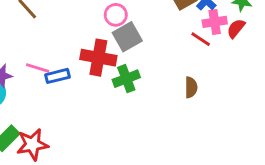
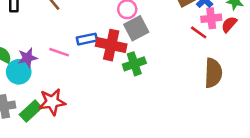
blue rectangle: (57, 76) -> (87, 39), moved
brown semicircle: (191, 87) -> (213, 73), moved, size x1.6
red star: (32, 144) -> (52, 102), moved

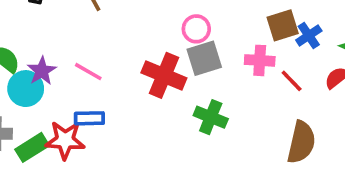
pink cross: (211, 18) -> (260, 60), moved
blue rectangle: (87, 39) -> (89, 118), moved
purple star: (27, 58) -> (42, 71), turned -30
green cross: (134, 64) -> (211, 117), moved, turned 30

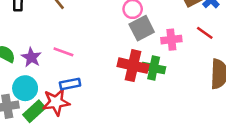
pink cross: (260, 60) -> (171, 40), moved
red cross: (164, 75) -> (133, 66), moved
cyan circle: (26, 89) -> (25, 88), moved

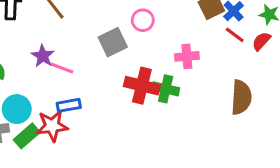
gray square: (142, 28) -> (113, 42), moved
red line: (205, 33) -> (235, 35), moved
purple star: (31, 57) -> (43, 56), moved

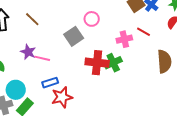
red line: (235, 35) -> (144, 32), moved
green cross: (166, 89) -> (113, 63), turned -30
red star: (52, 126) -> (62, 97), moved

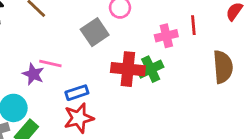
red line: (144, 32) -> (193, 25), turned 56
purple star: (28, 52) -> (33, 74), moved
blue rectangle: (50, 83) -> (77, 93), moved

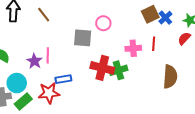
gray square: (95, 32) -> (83, 38), turned 30
pink line: (50, 63) -> (48, 55), turned 70
red star: (79, 118) -> (49, 93), moved

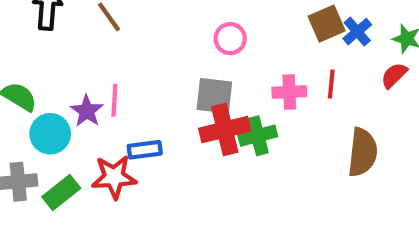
gray square: (83, 38) -> (214, 96), moved
red cross: (102, 68) -> (225, 130), turned -30
cyan circle: (17, 83) -> (50, 134), moved

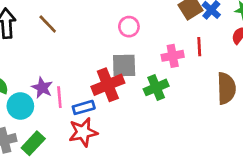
pink line: (114, 100) -> (59, 97), moved
red cross: (225, 130) -> (108, 85), moved
red star: (114, 177) -> (83, 132), moved

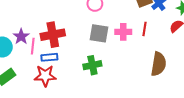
gray square: (124, 66) -> (99, 33), moved
red cross: (108, 85) -> (53, 35), moved
green cross: (156, 87) -> (92, 65), moved

